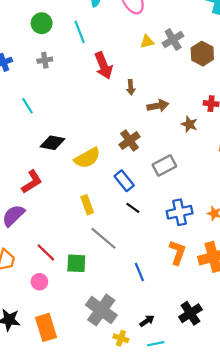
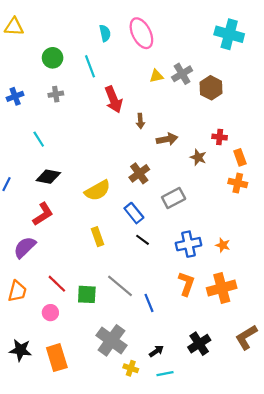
black diamond: (52, 143) -> (48, 177), moved
gray line: (104, 238) -> (120, 286), moved

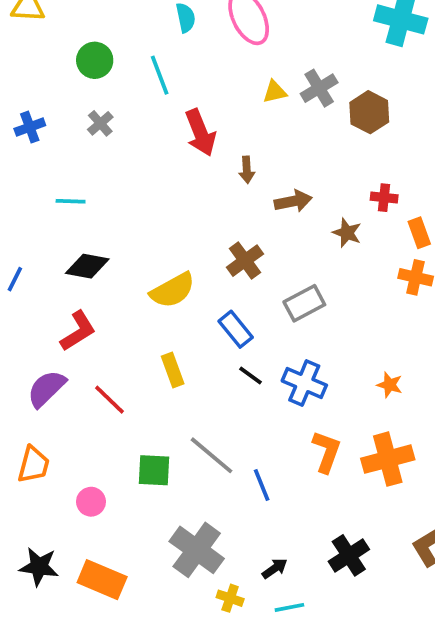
gray cross: (56, 94) -> (100, 123), turned -32
cyan line: (39, 139) -> (71, 201), turned -56
blue cross: (189, 244) -> (304, 383), moved, turned 35
red line: (57, 284) -> (110, 400), moved
orange rectangle: (57, 358) -> (102, 580), turned -50

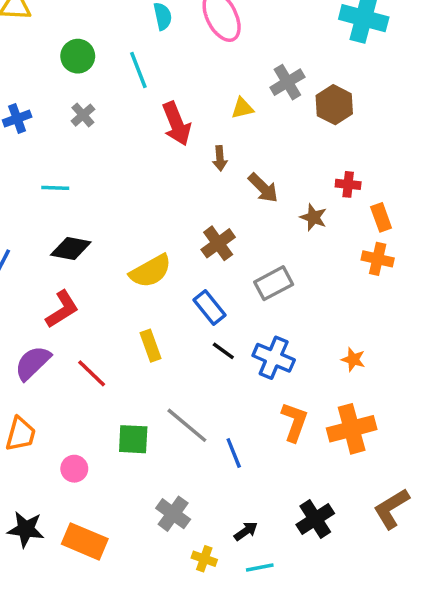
yellow triangle: (275, 92) -> (242, 108), moved
brown arrow: (293, 201) -> (263, 188), turned 56
gray cross: (197, 550) -> (173, 514), size x0.7

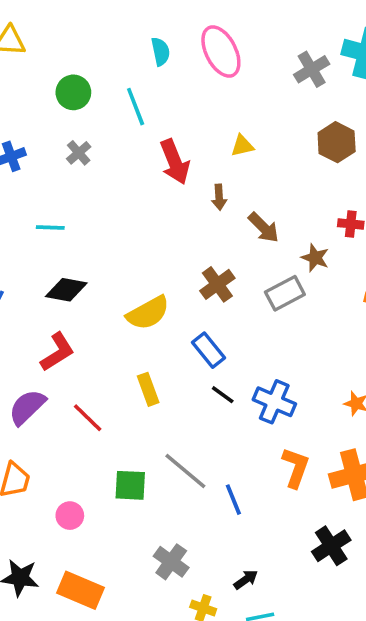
gray cross: (287, 82) -> (312, 69), moved
gray rectangle: (274, 283) -> (285, 293), moved
black cross: (315, 519) -> (331, 546), moved

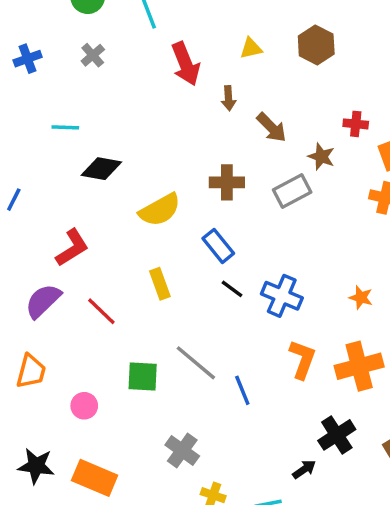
brown hexagon: (337, 142) -> (316, 45), moved
brown cross: (217, 284) -> (227, 182), turned 36
black diamond: (66, 290) -> (101, 169), moved
black arrow: (246, 580) -> (304, 469), moved

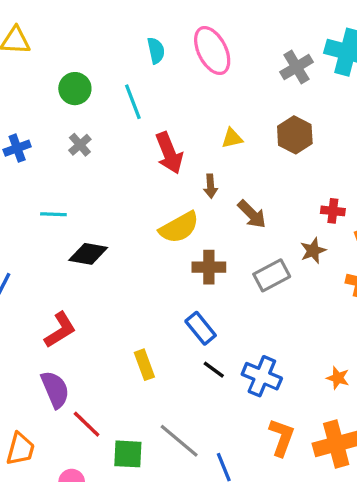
brown star: (321, 157) -> (313, 251), moved, turned 30
yellow semicircle: (160, 210) -> (179, 227), moved
purple semicircle: (43, 301) -> (55, 389), moved, turned 111
red line: (101, 311) -> (87, 424), moved

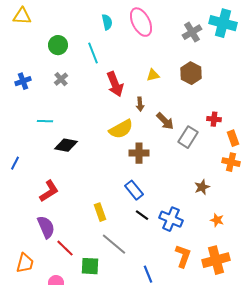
brown star: (313, 251) -> (202, 187), moved
gray rectangle: (272, 275) -> (188, 137), moved, turned -30
gray line: (179, 441) -> (114, 244), moved

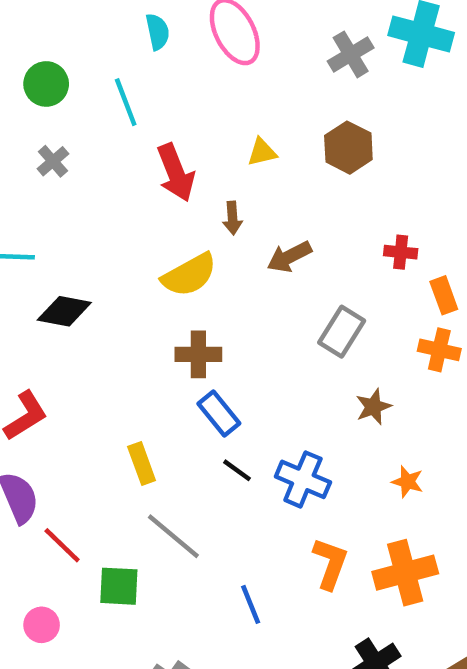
brown arrow: (165, 121) -> (289, 257), turned 108
gray rectangle: (188, 137) -> (342, 332), moved
brown cross: (139, 153) -> (198, 354), moved

